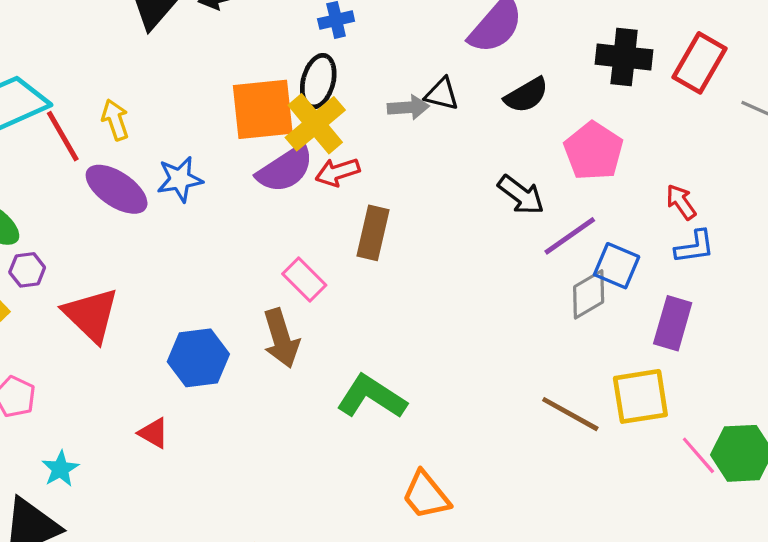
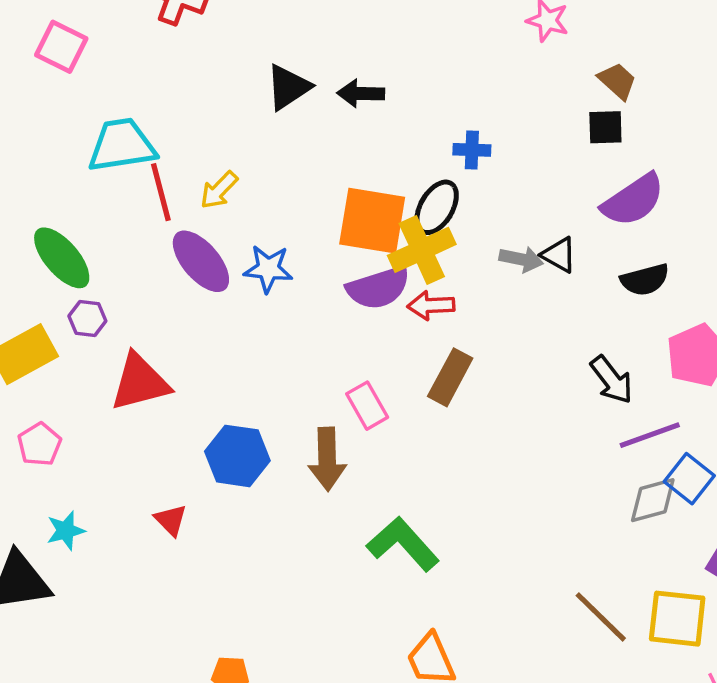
yellow arrow: (115, 120) -> (219, 190), turned -132
red triangle: (91, 315) -> (140, 382), turned 46

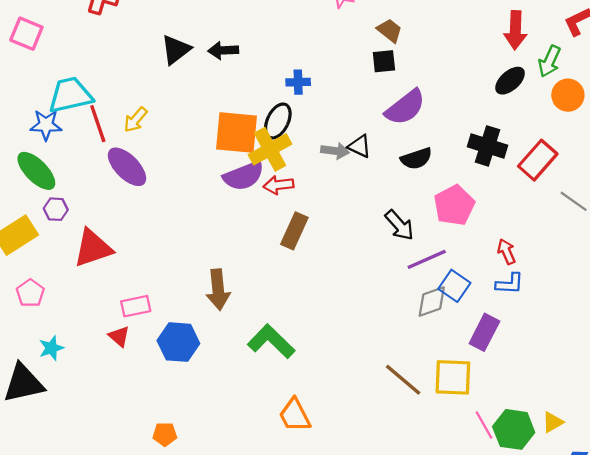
blue star: (268, 269) -> (46, 125), moved
pink rectangle: (367, 406) -> (136, 306), moved, turned -68
blue hexagon: (237, 456) -> (178, 342), moved

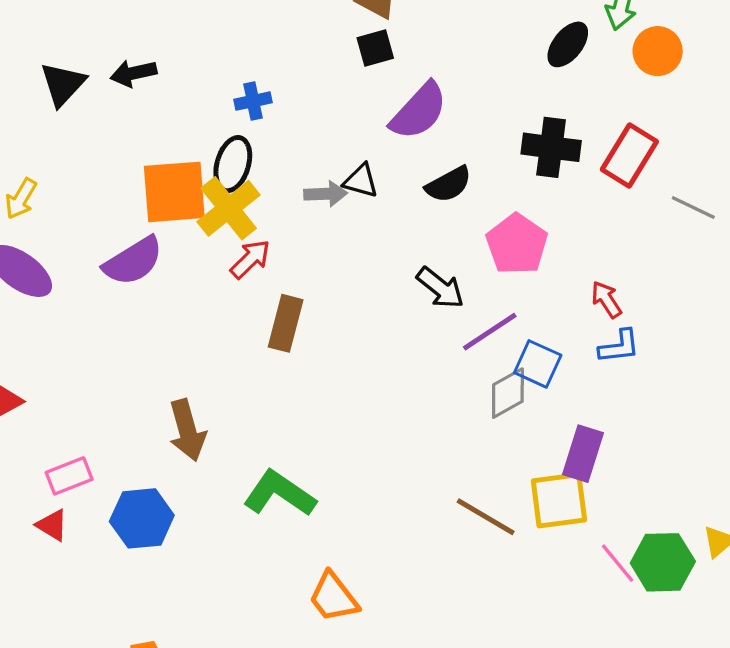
purple semicircle: (244, 176) -> (133, 261), moved
red arrow: (279, 185) -> (250, 259), turned 152
purple rectangle: (484, 332) -> (583, 454), moved

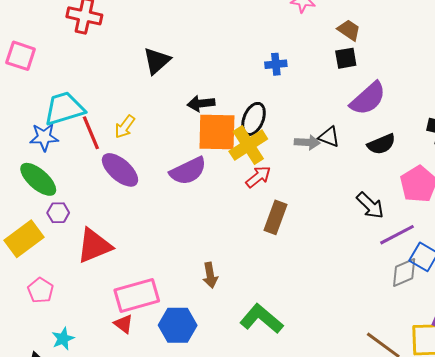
black arrow: (134, 73) -> (201, 103), moved
blue cross: (253, 101) -> (276, 64), moved
brown arrow: (187, 430) -> (210, 275), size x0.7
pink rectangle: (69, 476) -> (137, 295), size x1.6

